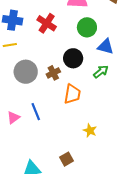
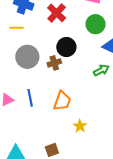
black circle: (73, 58) -> (66, 47), moved
orange trapezoid: (72, 94) -> (62, 101), moved

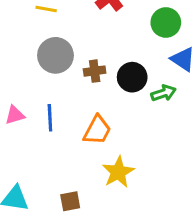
black circle: (66, 47) -> (132, 77), moved
yellow star: (80, 126) -> (118, 172), size x1.5

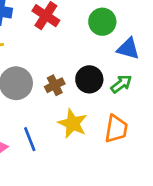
orange trapezoid: (97, 130) -> (116, 129), moved
yellow star: (118, 172) -> (73, 123), moved

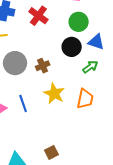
black circle: (89, 79) -> (72, 47), moved

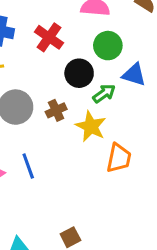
black circle: (72, 47) -> (79, 73), moved
green arrow: (90, 67) -> (104, 93), moved
yellow star: (54, 94) -> (91, 126), moved

